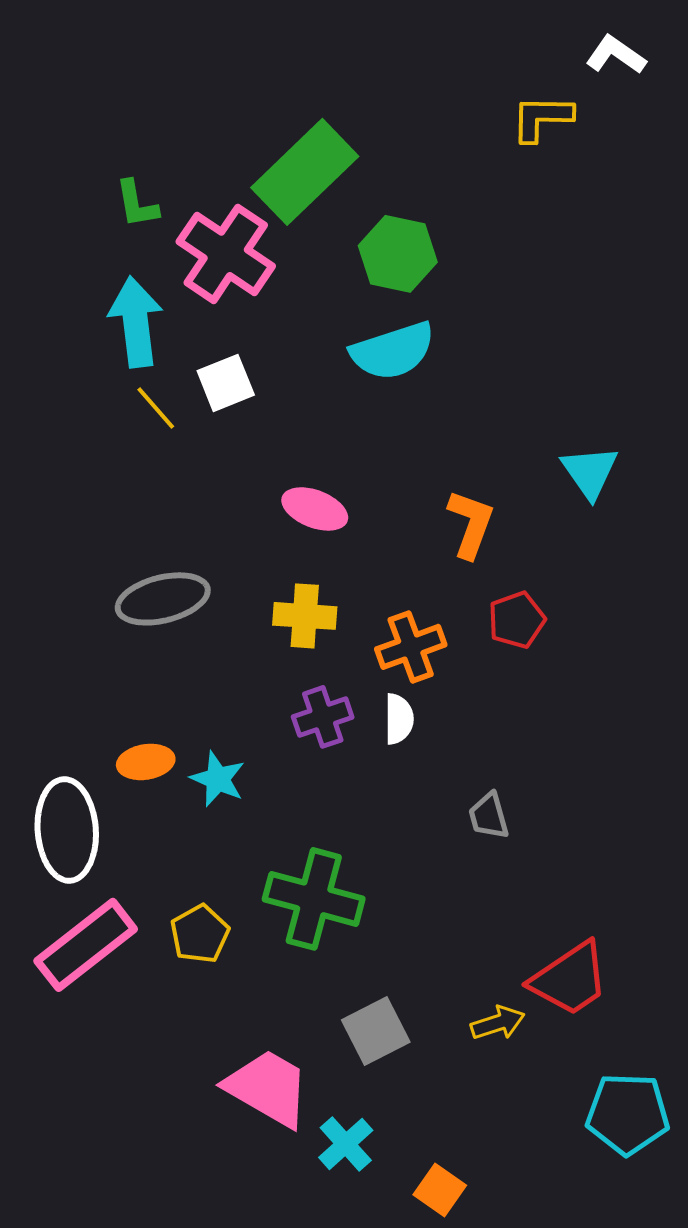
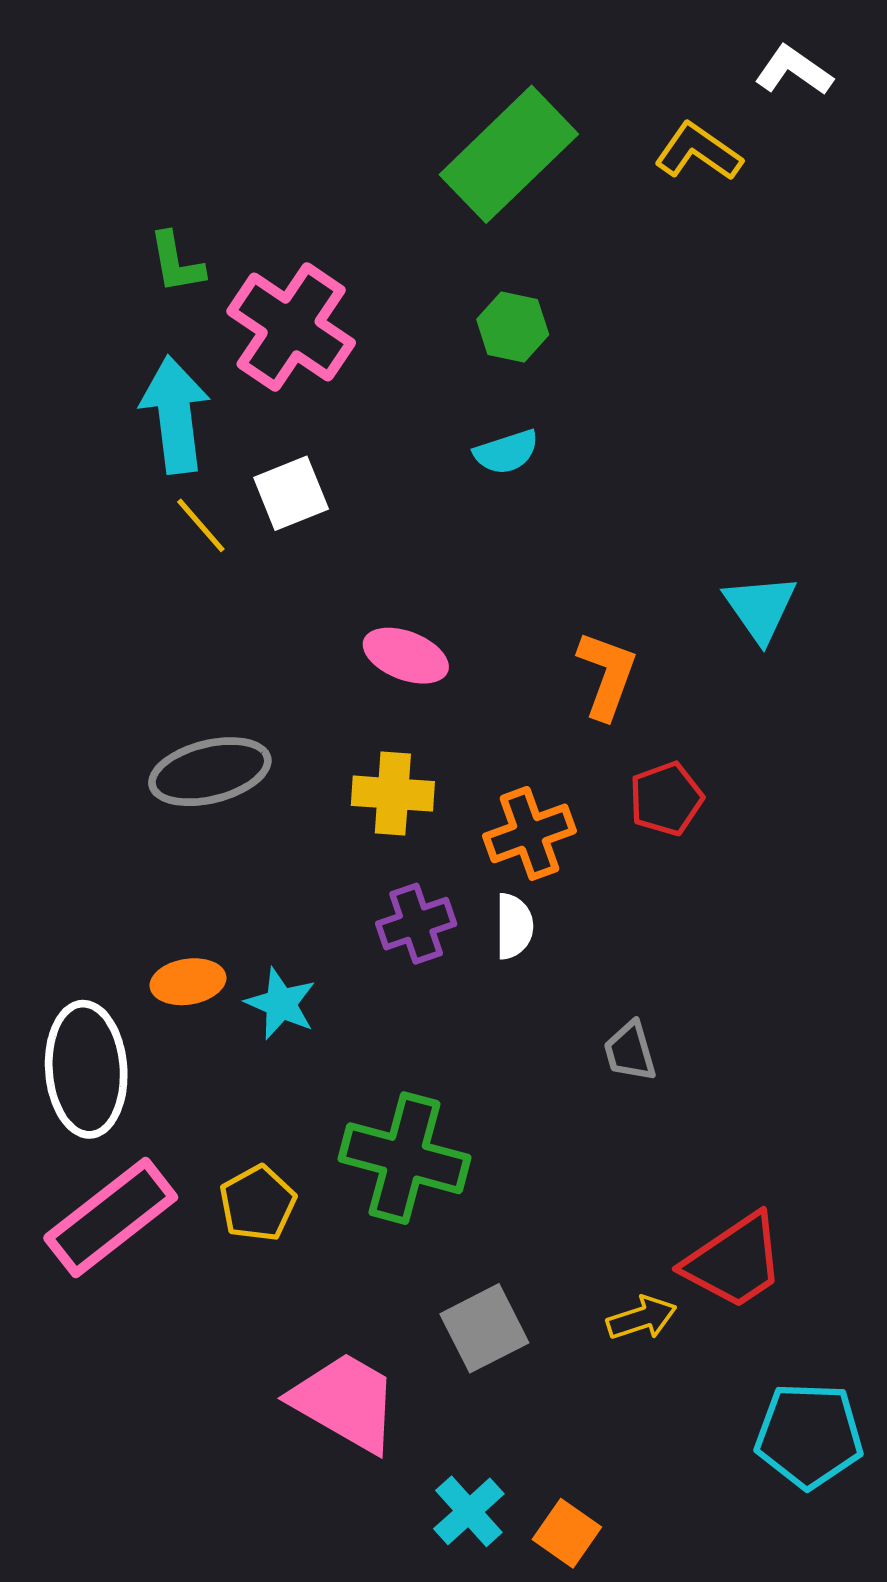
yellow L-shape: (542, 118) -> (698, 152), turned 34
green rectangle: (305, 172) -> (509, 154), moved
green hexagon: (398, 254) -> (513, 327), size x0.7
cyan semicircle: (393, 351) -> (506, 452), size x0.6
cyan cross: (346, 1144) -> (469, 1511), moved

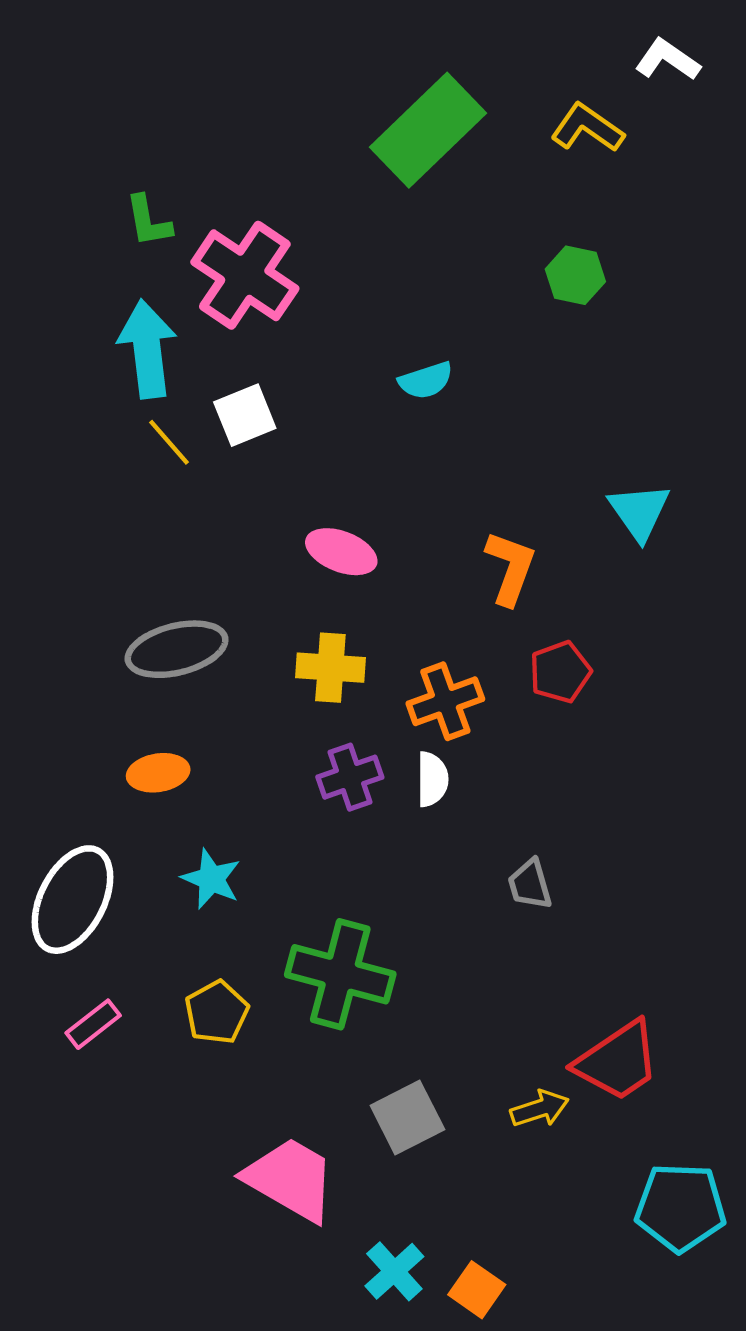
green hexagon: (513, 327) -> (575, 275), moved
orange ellipse: (188, 982) -> (158, 773), moved
cyan star: (281, 1004) -> (211, 879), moved
white ellipse: (86, 1069) -> (72, 900), turned 31
pink rectangle: (111, 1218) -> (93, 1024), size x0.5

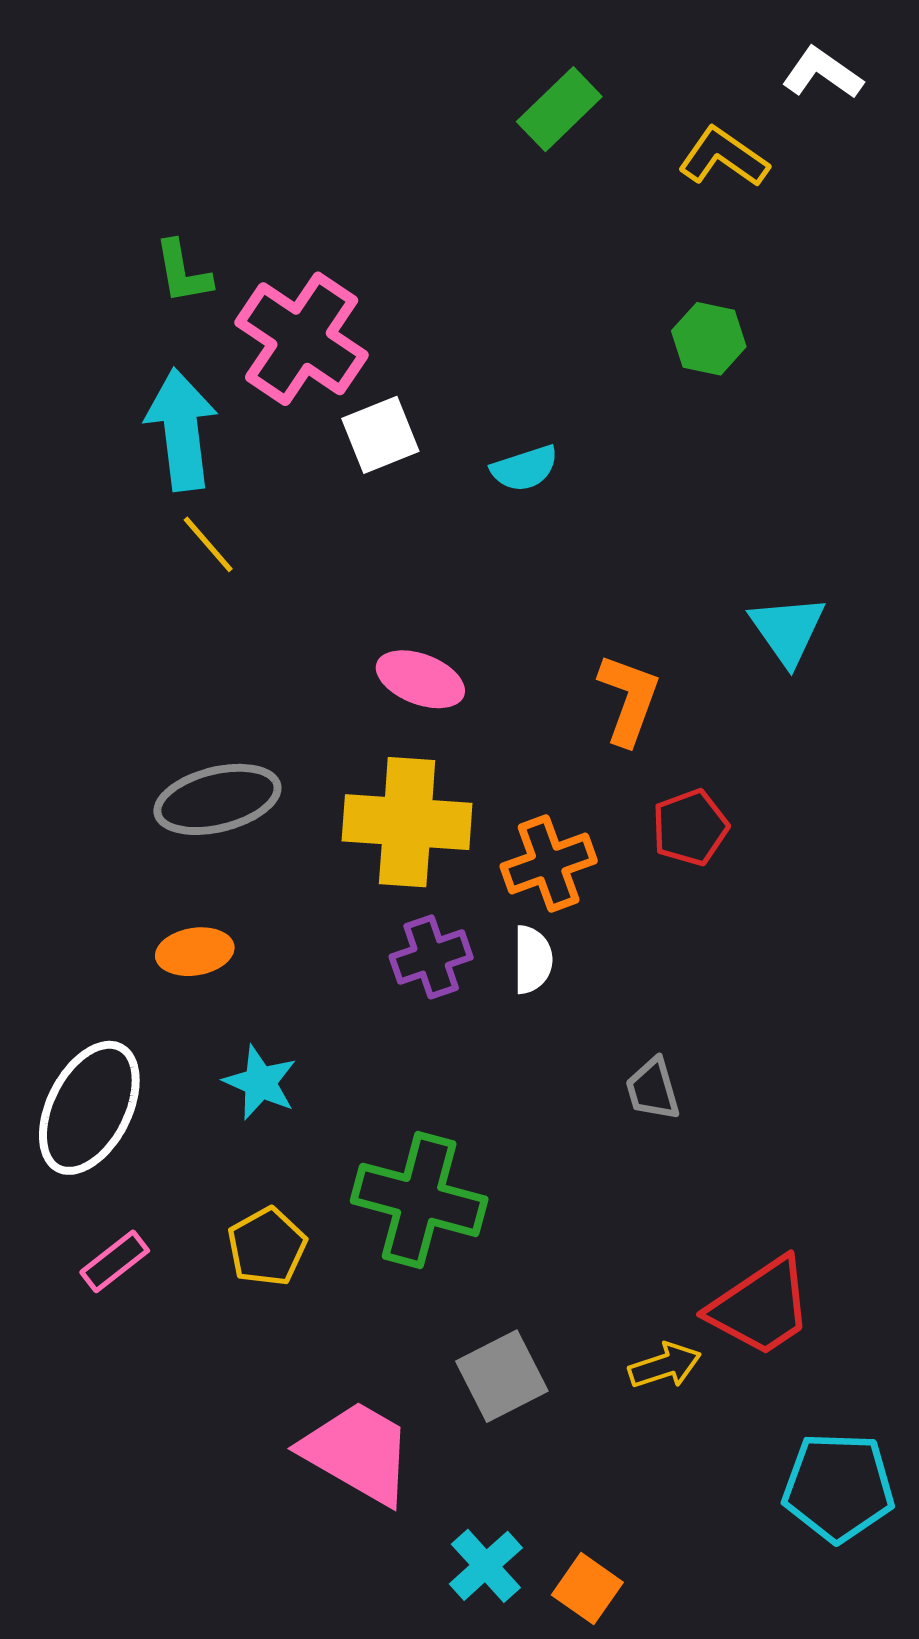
green rectangle: (428, 130) -> (559, 109), moved, size x0.6
white square: (245, 415) -> (380, 435), moved
yellow cross: (330, 668) -> (407, 822), size x1.5

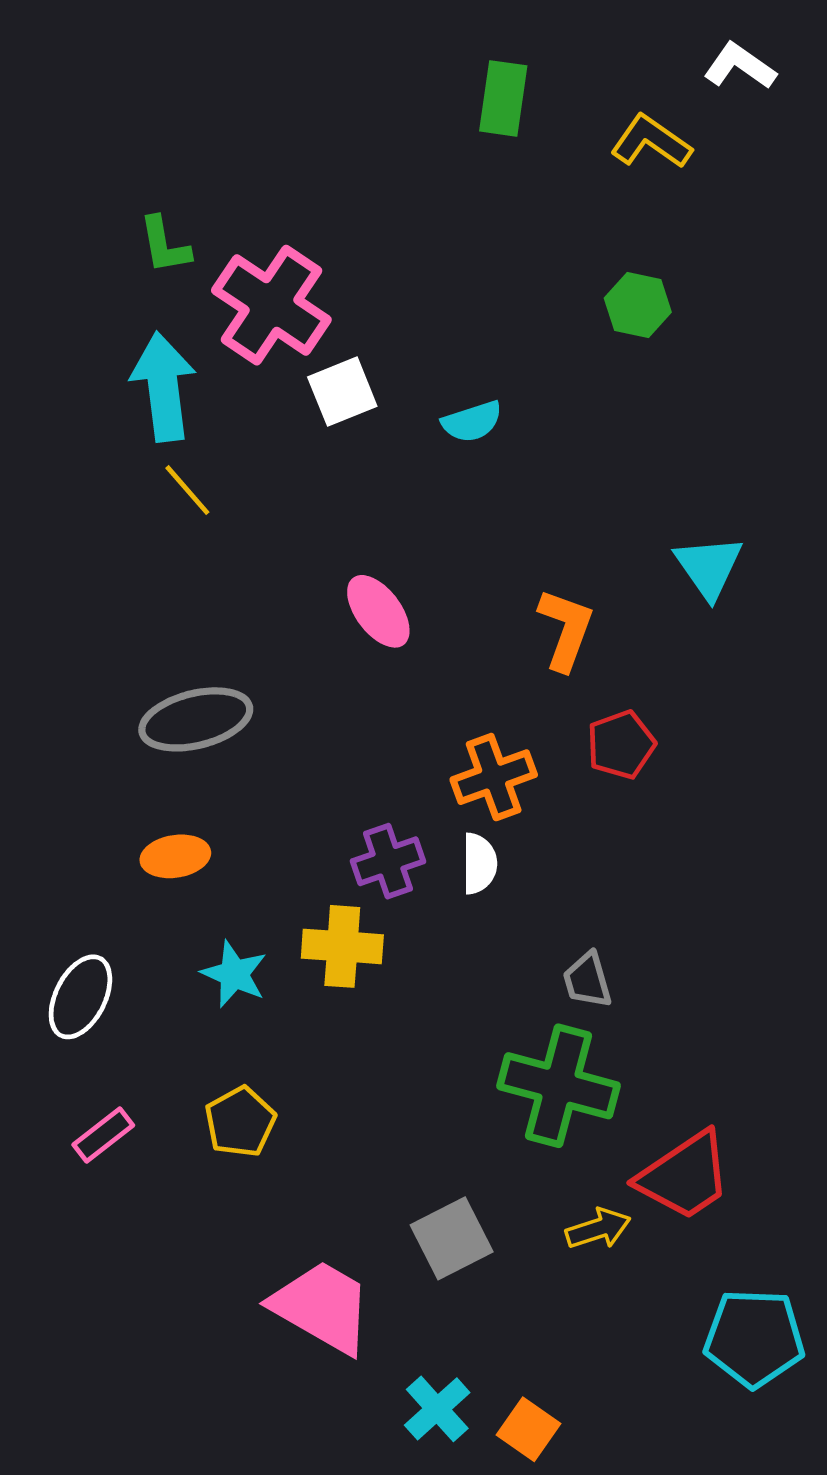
green rectangle: (559, 109) -> (503, 98), turned -38
pink ellipse: (420, 679) -> (378, 611), turned 32
yellow cross: (407, 822) -> (342, 946), moved, size x0.7
white ellipse: (89, 1108) -> (80, 997), size x0.7
green cross: (419, 1200) -> (559, 1086), moved

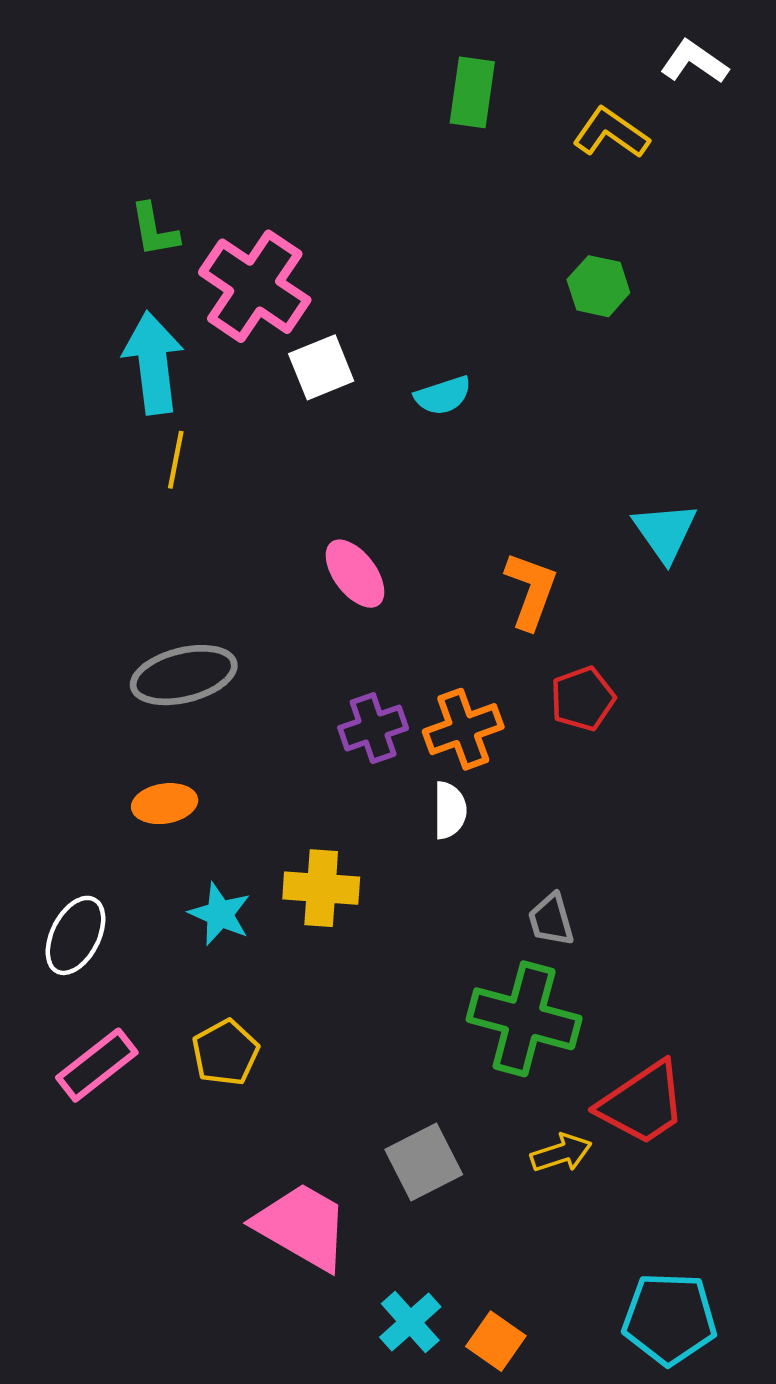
yellow line: (187, 490) -> (176, 460), turned 52
purple cross: (388, 861) -> (373, 728), moved
pink rectangle: (103, 1135) -> (97, 1065), size x1.4
cyan pentagon: (754, 1338) -> (669, 1319), moved

